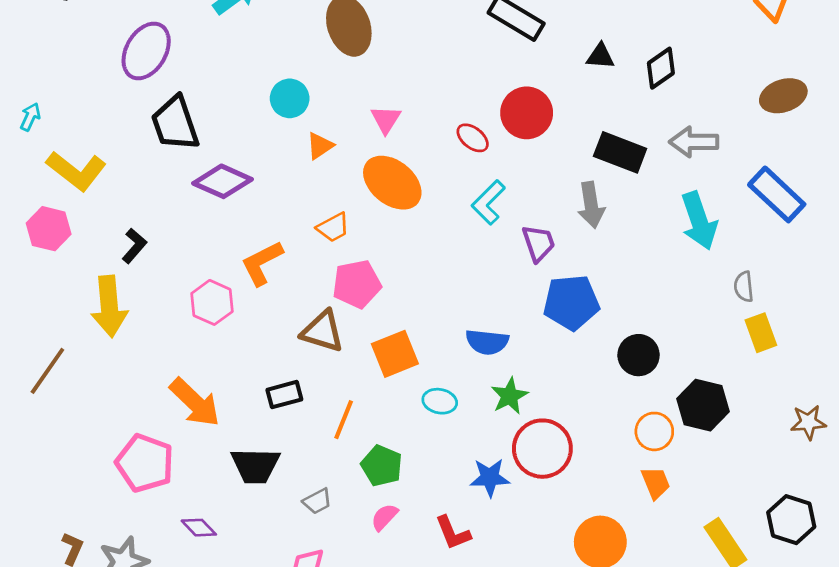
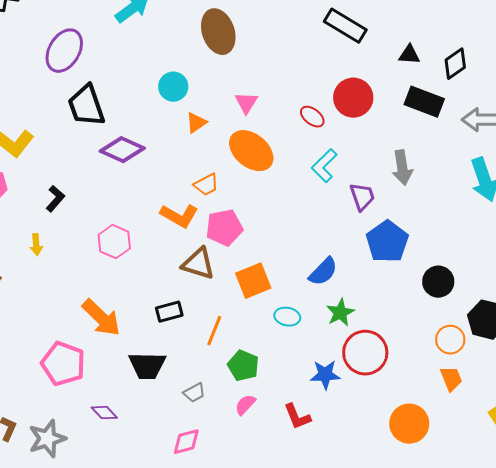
black rectangle: (620, 152) -> (424, 102), moved
orange L-shape: (262, 263) -> (179, 216), moved, turned -123
blue pentagon: (571, 302) -> (387, 242), turned -30
yellow arrow: (109, 306) -> (36, 245), size x0.5
blue semicircle: (487, 342) -> (323, 272), turned -52

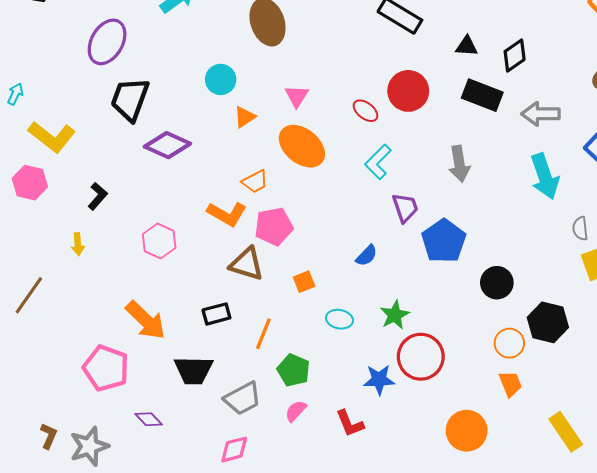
black trapezoid: (86, 106) -> (130, 99), turned 39
purple trapezoid: (362, 197) -> (405, 208), moved
blue semicircle: (323, 272) -> (367, 256), moved, size x0.7
orange square: (253, 281) -> (304, 282), size x0.6
gray trapezoid: (194, 393) -> (243, 398), size x1.6

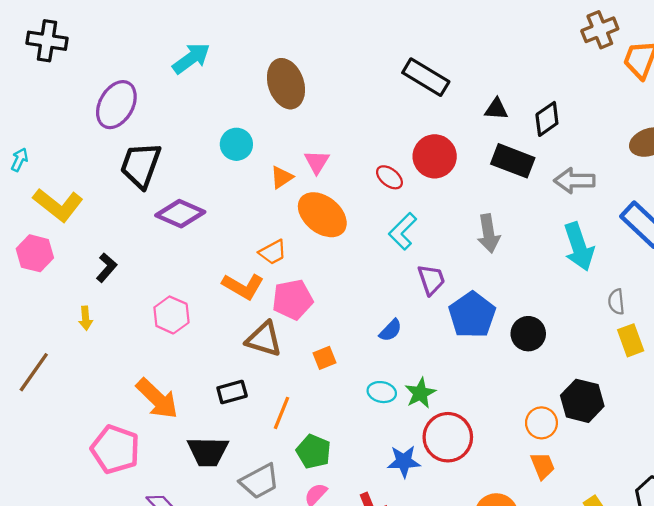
orange triangle: (245, 117) -> (282, 177), moved
black circle: (497, 283) -> (528, 334), moved
cyan ellipse: (339, 319) -> (382, 392), moved

